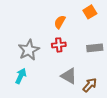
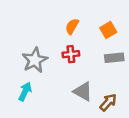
orange square: (90, 12) -> (108, 30), moved

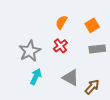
red cross: (71, 54) -> (60, 46), turned -32
cyan arrow: (25, 91) -> (36, 77), moved

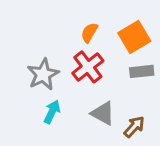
orange square: (92, 25) -> (134, 37), size x1.5
red cross: (60, 46) -> (88, 67), size x1.5

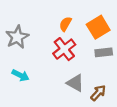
gray star: (43, 74) -> (17, 37), moved
cyan arrow: (52, 112) -> (20, 75), moved, turned 91

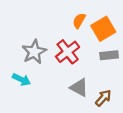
orange semicircle: (65, 24) -> (79, 21), moved
gray star: (17, 37) -> (34, 52), moved

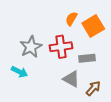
red cross: (68, 52) -> (61, 47), turned 30
gray rectangle: (109, 55) -> (87, 58), moved

